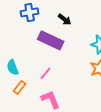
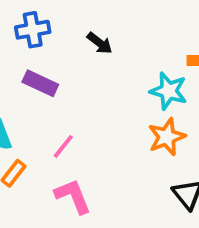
purple rectangle: (51, 40) -> (40, 83), moved, size x0.7

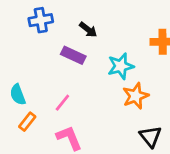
purple rectangle: (40, 83) -> (73, 55), moved
cyan star: (169, 91) -> (121, 66), moved, turned -30

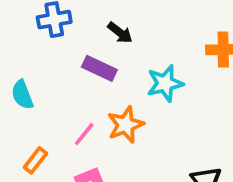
cyan semicircle: (18, 95) -> (22, 95), moved
orange star: (136, 96) -> (126, 125), moved

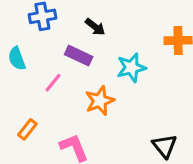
cyan semicircle: (22, 95) -> (17, 59), moved
pink line: (84, 134) -> (53, 83), moved

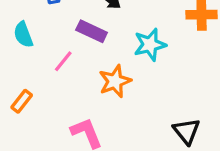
orange rectangle: (27, 129) -> (22, 101), moved

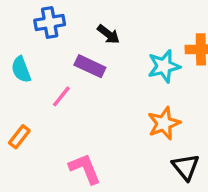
cyan star: (150, 45) -> (164, 66), moved
orange star: (115, 81) -> (164, 123), moved

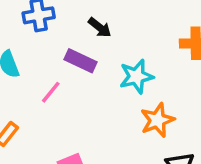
cyan star: (164, 66) -> (136, 76), moved

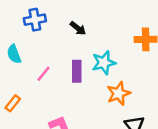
purple rectangle: (80, 61) -> (77, 71), moved, turned 65

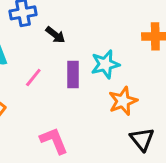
black arrow: (78, 28) -> (55, 35), moved

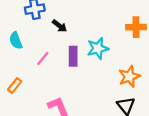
orange star: (123, 101) -> (129, 77), moved

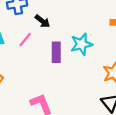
pink line: (43, 59) -> (25, 40), moved

